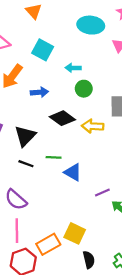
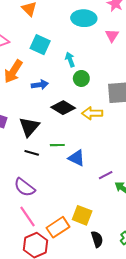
cyan arrow: (73, 68) -> (70, 60), turned 72
pink line: (17, 231) -> (27, 216), turned -30

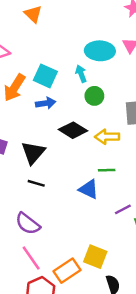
cyan ellipse: (84, 18) -> (100, 51), moved
cyan square: (40, 45) -> (45, 76), moved
green line: (57, 145) -> (107, 170), moved

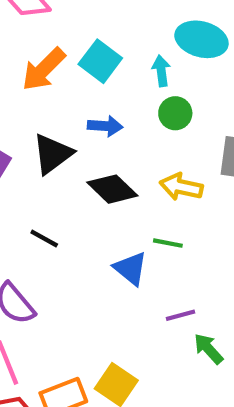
blue arrow: (46, 103) -> (105, 126), moved
black diamond: (73, 130) -> (112, 189), moved
black triangle: (33, 153) -> (52, 154), moved

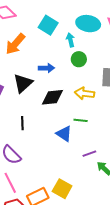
cyan square: (100, 61) -> (48, 25), moved
black diamond: (112, 189) -> (52, 97), turned -45
black line: (44, 239) -> (22, 123), turned 64

